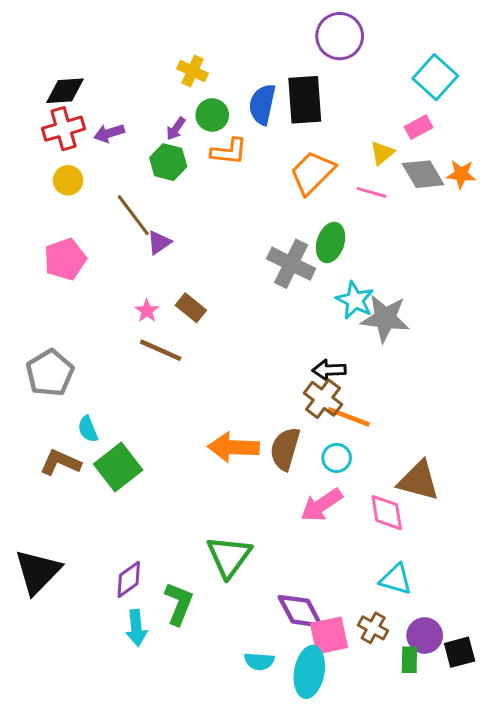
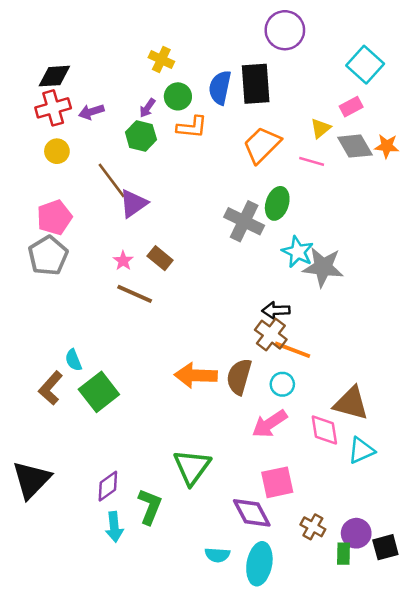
purple triangle: (159, 242) -> (133, 203), size x1.4
gray pentagon: (50, 373) -> (48, 256), moved
brown L-shape: (60, 462) -> (51, 388), turned -72
cyan triangle: (396, 579) -> (361, 450), moved, turned -40
pink square: (329, 635) -> (277, 482), moved

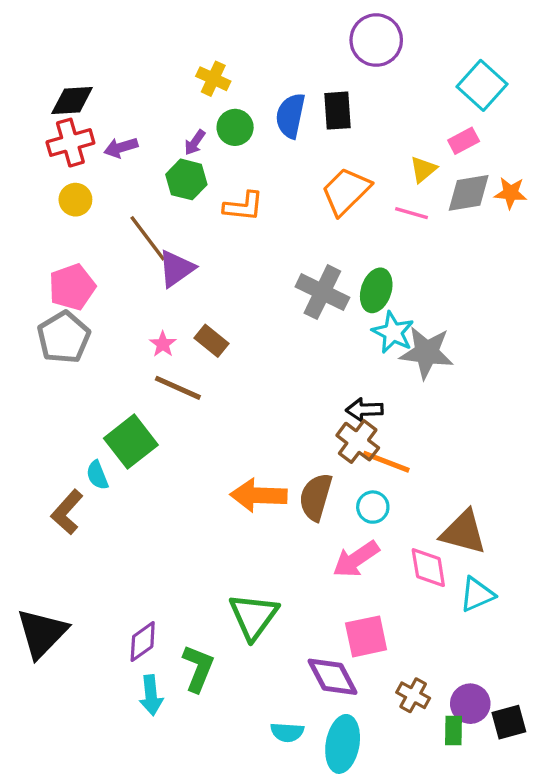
black rectangle: (256, 84) -> (338, 111), size x0.7
orange L-shape: (192, 127) -> (243, 206), moved
gray diamond: (355, 146) -> (469, 193), turned -69
green ellipse: (277, 203) -> (376, 290), moved
green square: (99, 392) -> (131, 442), moved

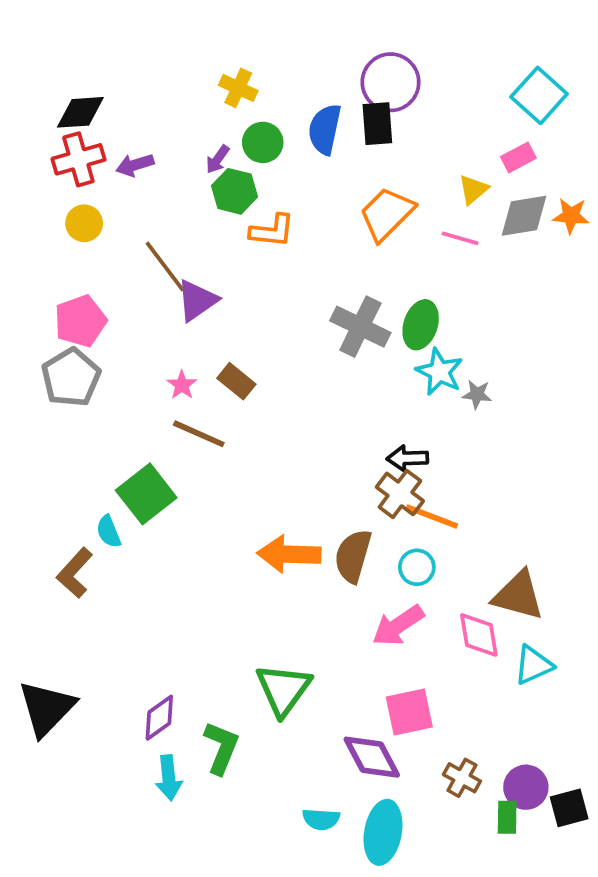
purple circle: (376, 40) -> (391, 82), moved
green hexagon: (186, 179) -> (235, 191), moved
gray star: (427, 353) -> (477, 394), size x0.5

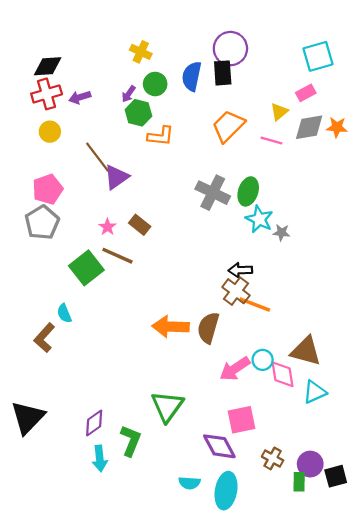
cyan square: (539, 95) -> (318, 56), turned 32
green square: (146, 494) -> (86, 268), moved
cyan circle: (417, 567) -> (263, 360), moved

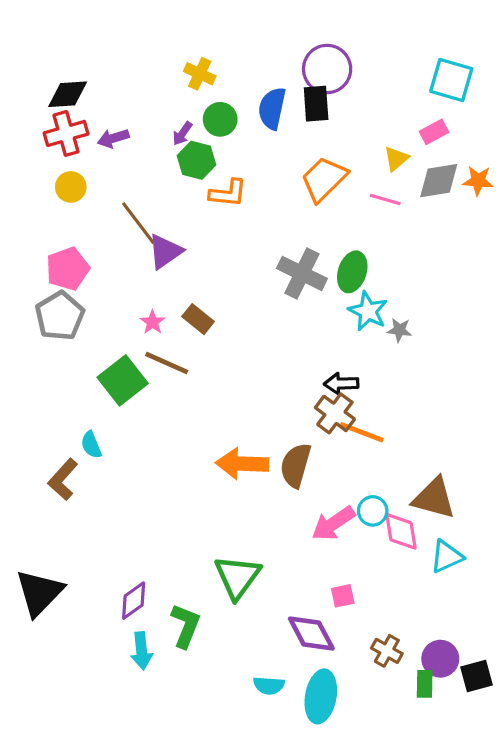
cyan square: (318, 56) -> (451, 80), turned 32
pink square: (242, 420) -> (343, 596), size x0.6

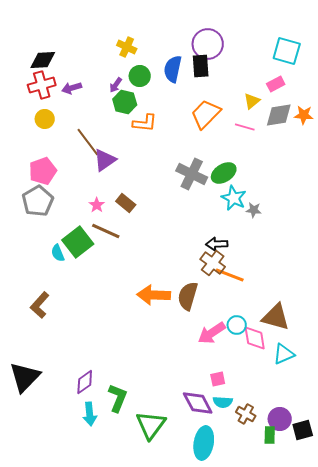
green ellipse: (352, 272) -> (224, 173), turned 40
cyan semicircle: (91, 445) -> (58, 253), moved
green triangle: (237, 577) -> (151, 425), moved
cyan semicircle: (269, 685) -> (223, 402), moved

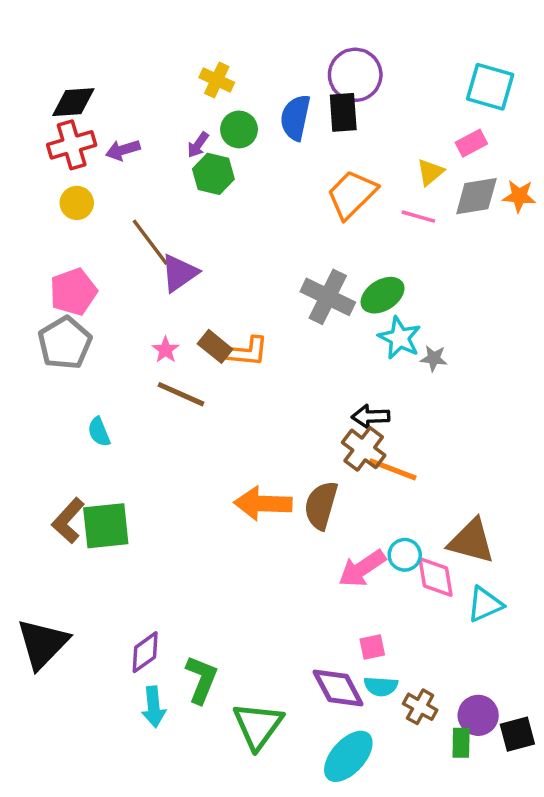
orange L-shape: (145, 123) -> (248, 352), moved
green square: (78, 242) -> (106, 526), moved, turned 32
cyan ellipse: (204, 443) -> (348, 756), turned 32

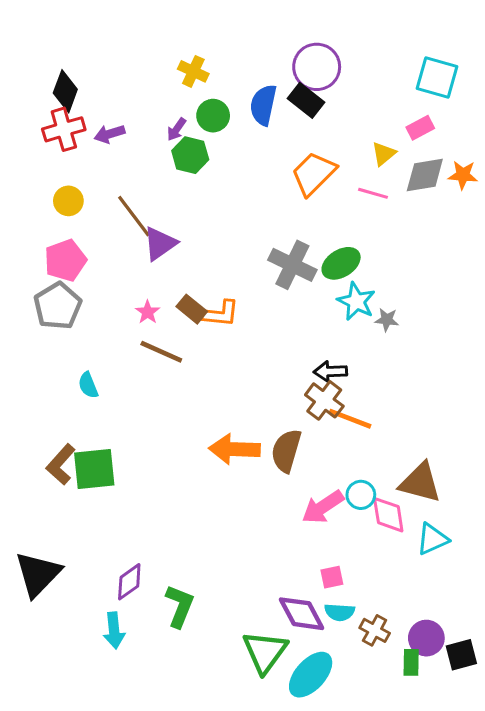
black diamond: (73, 102) -> (65, 91), turned -66
black rectangle: (343, 112) -> (306, 100), turned -48
yellow circle: (77, 203) -> (68, 201), moved
cyan arrow: (154, 707) -> (114, 630), moved
green triangle: (258, 726) -> (265, 652), moved

